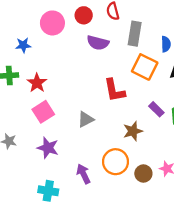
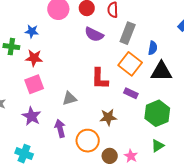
blue star: (23, 45) -> (32, 31), moved
red star: (37, 83) -> (34, 58), turned 30
purple rectangle: (156, 109) -> (131, 93), moved, turned -32
purple arrow: (83, 174) -> (60, 128), moved

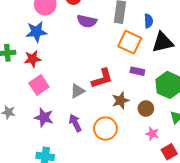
blue star: (32, 31) -> (36, 32), moved, size x1.5
red L-shape: (100, 79) -> (102, 78), moved, turned -95
brown circle: (110, 156) -> (146, 109), moved

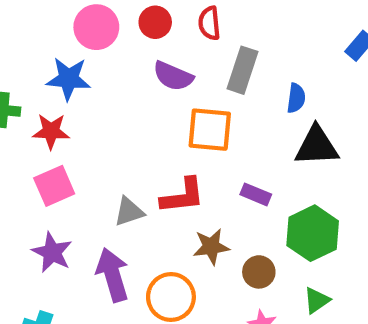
orange square: (130, 42) -> (210, 130), moved, turned -30
purple arrow: (75, 123) -> (113, 275), size x1.4

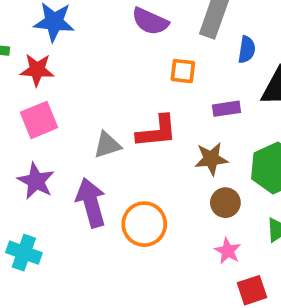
blue semicircle: (296, 98) -> (247, 50), moved
orange square: (210, 130) -> (183, 71), size x0.6
purple rectangle: (256, 194) -> (227, 109), moved, turned -32
brown star: (211, 247) -> (211, 159), moved

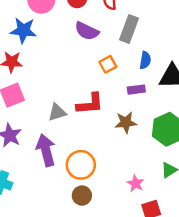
blue semicircle: (247, 50) -> (145, 60), moved
orange square: (183, 71) -> (108, 64), turned -36
brown circle: (225, 203) -> (82, 196), moved

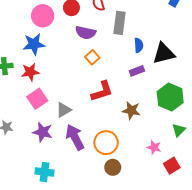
orange square: (108, 64) -> (92, 57), moved
gray triangle: (57, 112) -> (64, 110), moved
brown star: (126, 122) -> (131, 111), moved, turned 30

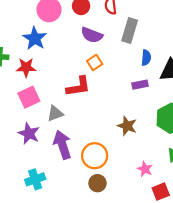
blue star: (34, 44) -> (35, 38), turned 30
red L-shape: (102, 91) -> (78, 87), moved
cyan cross: (44, 172) -> (35, 179), moved, turned -36

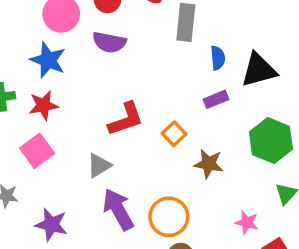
purple semicircle: (92, 35) -> (109, 42), moved
orange square: (95, 63) -> (174, 134), moved
pink square: (29, 97) -> (37, 151), moved
purple star: (29, 134) -> (51, 225), moved

